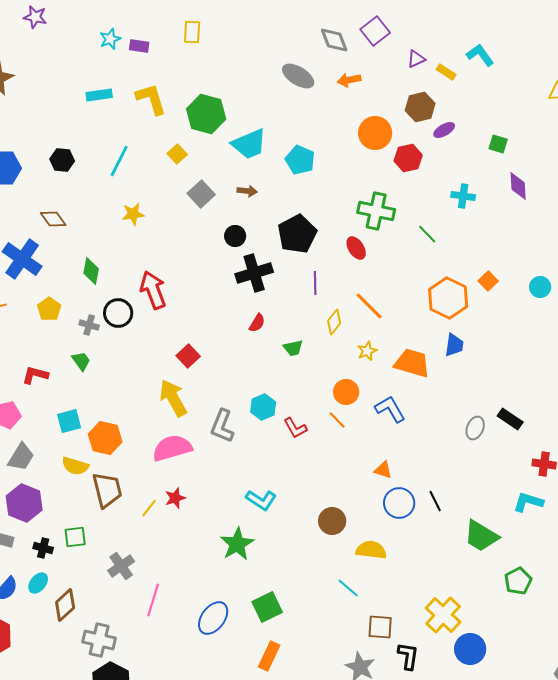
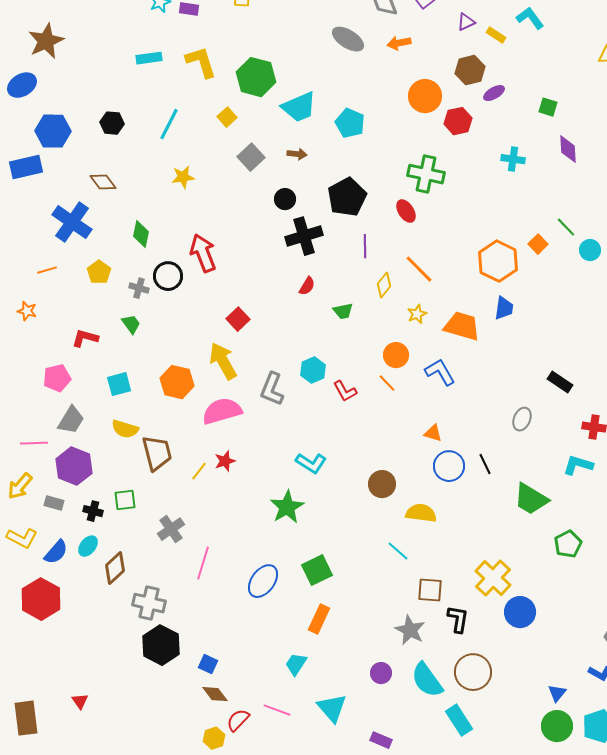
green line: (427, 234) -> (566, 227), moved
gray ellipse: (475, 428) -> (522, 419), moved
orange hexagon: (105, 438) -> (177, 382), moved

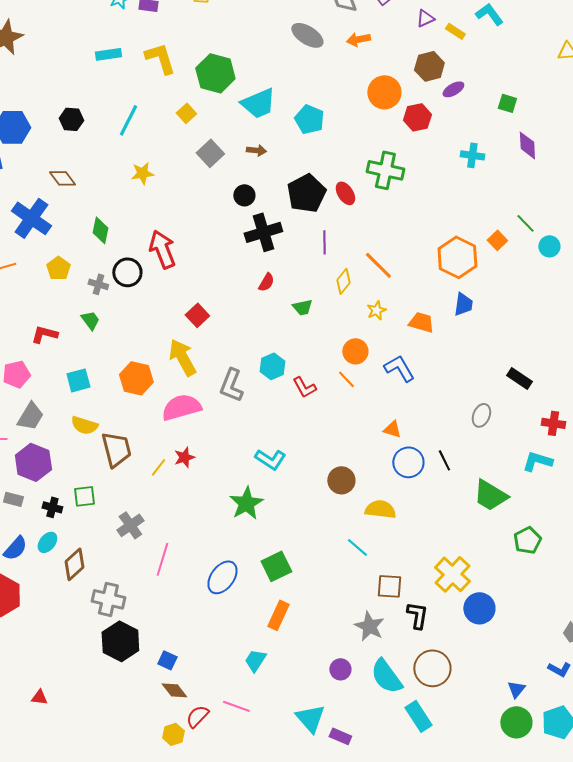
red ellipse: (406, 211) -> (345, 193), moved
orange trapezoid: (462, 326) -> (421, 322), size x0.7
red triangle: (80, 701) -> (39, 697), turned -48
cyan triangle: (332, 708) -> (310, 718), moved

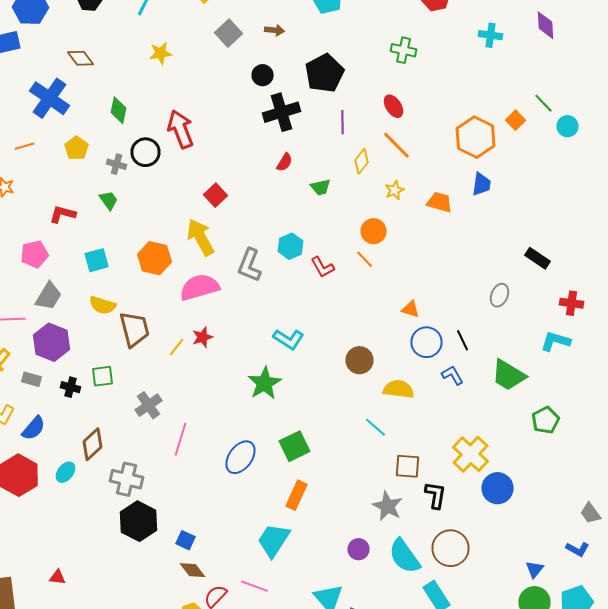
green cross: (385, 170) -> (404, 50), size x0.7
red ellipse: (345, 193) -> (394, 106), moved
blue L-shape: (399, 368) -> (452, 375), moved, size x0.7
cyan ellipse: (47, 542) -> (66, 472), moved
cyan trapezoid: (255, 660) -> (274, 540), size x1.5

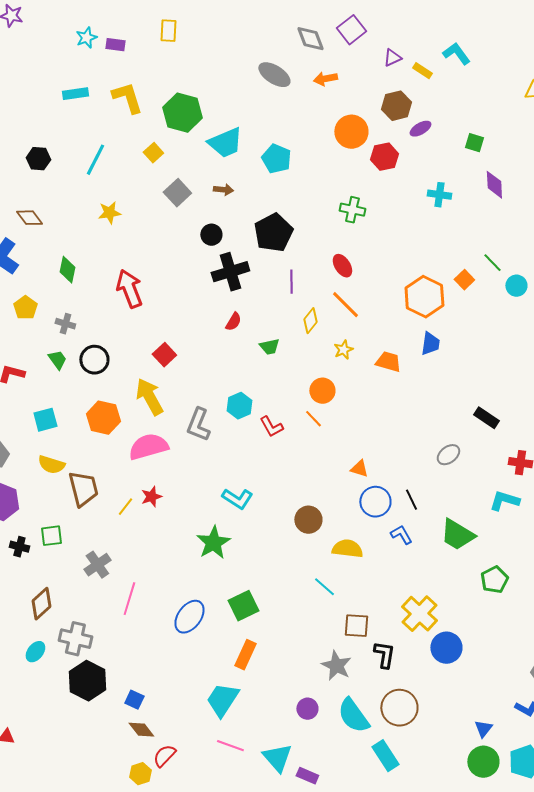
black circle: (146, 152) -> (94, 360), moved
gray ellipse: (500, 295) -> (448, 455), turned 30
cyan ellipse: (66, 472) -> (35, 652), moved
pink line: (254, 586) -> (230, 746), moved

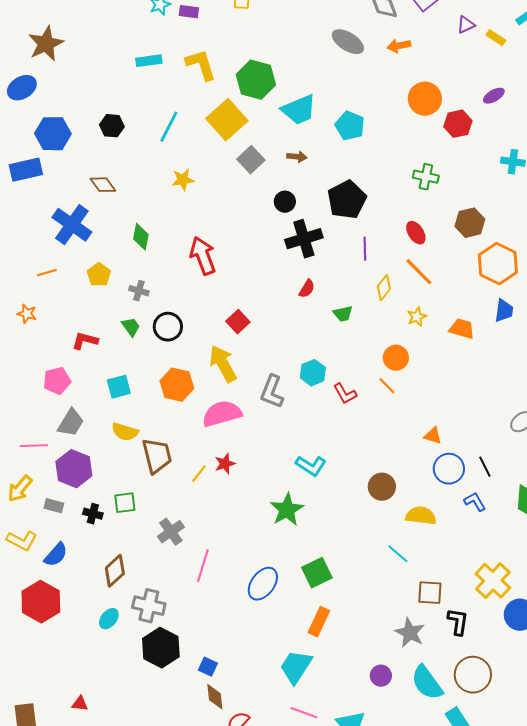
brown hexagon: (396, 106) -> (470, 223), moved
yellow square: (153, 153) -> (227, 120), size x2.0
brown diamond: (141, 730) -> (215, 697), turned 32

